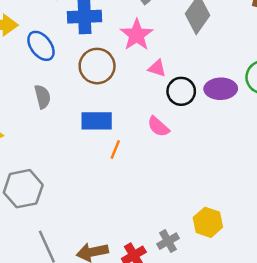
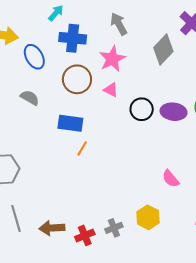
pink triangle: (157, 68) -> (111, 90), moved
gray semicircle: (42, 97) -> (30, 98), turned -54
pink semicircle: (158, 127) -> (171, 179), moved

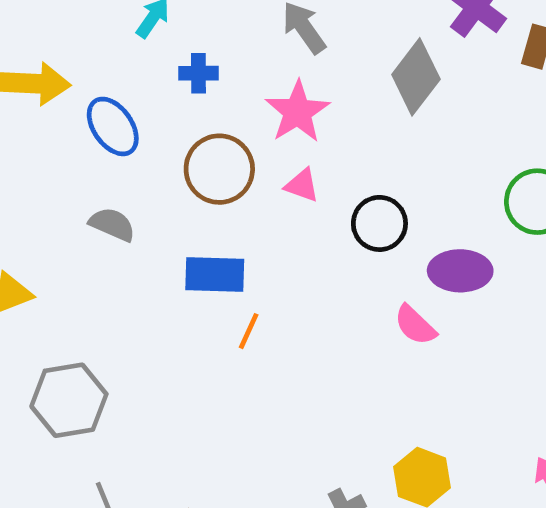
blue cross: (73, 38) -> (198, 73), size x0.6
purple ellipse: (174, 112) -> (460, 271), moved
pink semicircle: (171, 179) -> (415, 325), moved

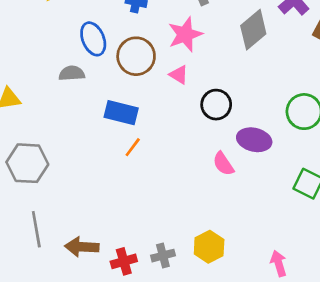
blue ellipse: (113, 126) -> (93, 39), moved
gray semicircle: (112, 224) -> (72, 73), turned -40

